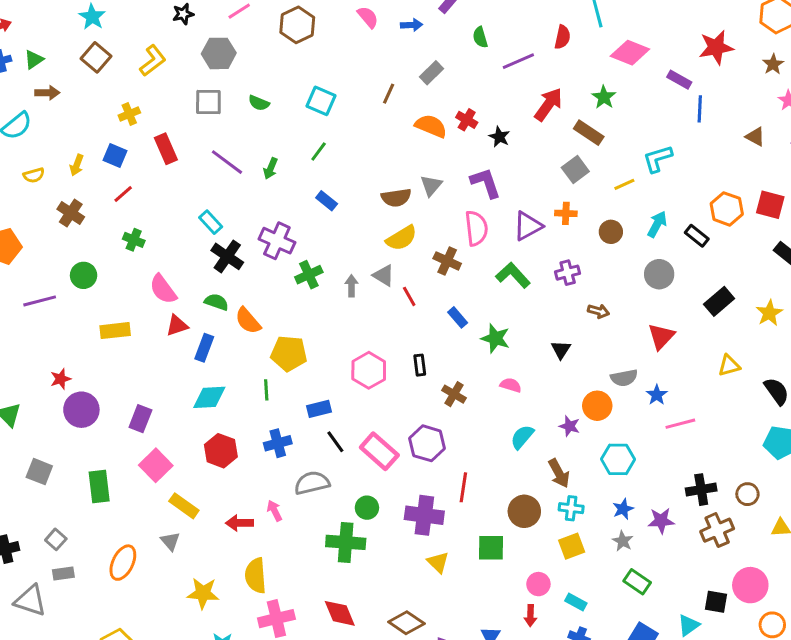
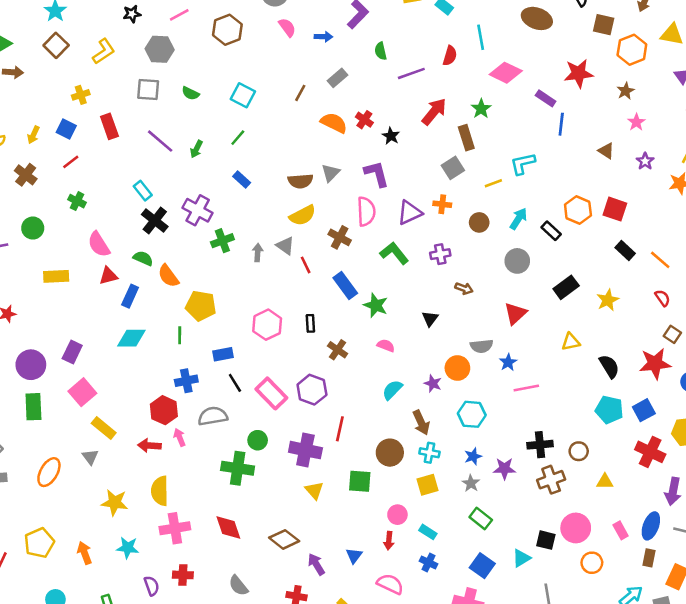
brown rectangle: (589, 133) -> (466, 138), turned 35
blue rectangle: (458, 317) -> (345, 286), size x1.5
purple circle: (81, 410) -> (31, 365), moved
red hexagon: (221, 451) -> (164, 410), moved

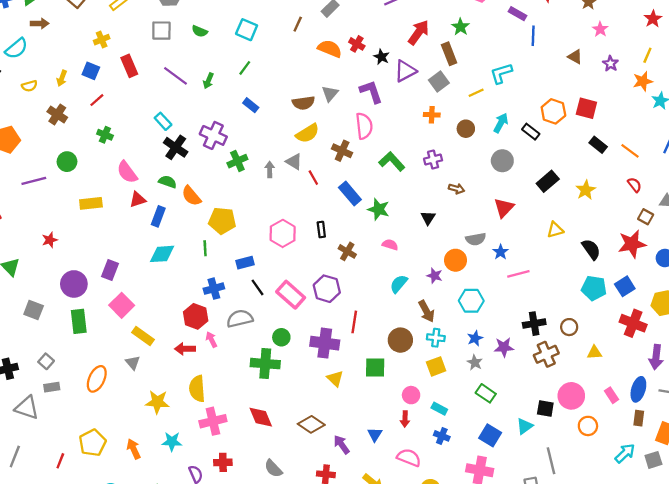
purple triangle: (410, 213) -> (405, 71), moved

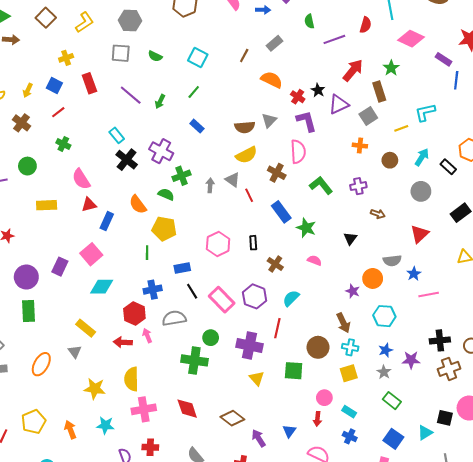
red cross: (357, 44) -> (298, 97), moved
green semicircle: (168, 182) -> (166, 194), moved
cyan diamond: (162, 254) -> (102, 287), moved
cyan semicircle: (399, 284) -> (291, 298), moved
pink square: (122, 305) -> (91, 254), moved

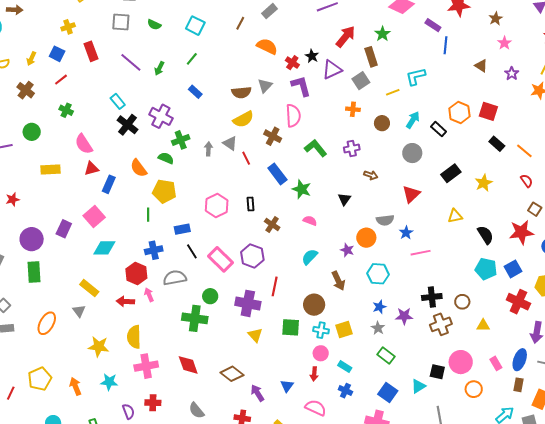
cyan semicircle: (291, 298) -> (310, 257), moved
cyan cross: (350, 347) -> (321, 330), moved

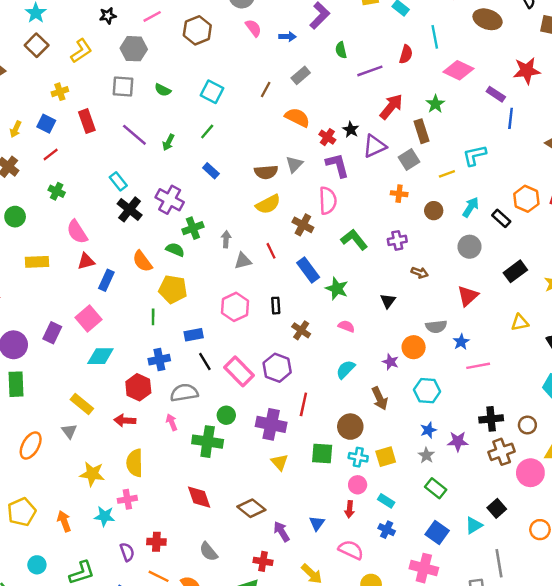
gray triangle: (230, 143) -> (243, 261), moved, turned -49
pink arrow: (149, 295) -> (172, 422), moved
pink circle: (461, 362) -> (530, 473), moved
pink cross: (146, 366) -> (127, 499), moved, size x0.7
black square: (437, 372) -> (497, 508), turned 35

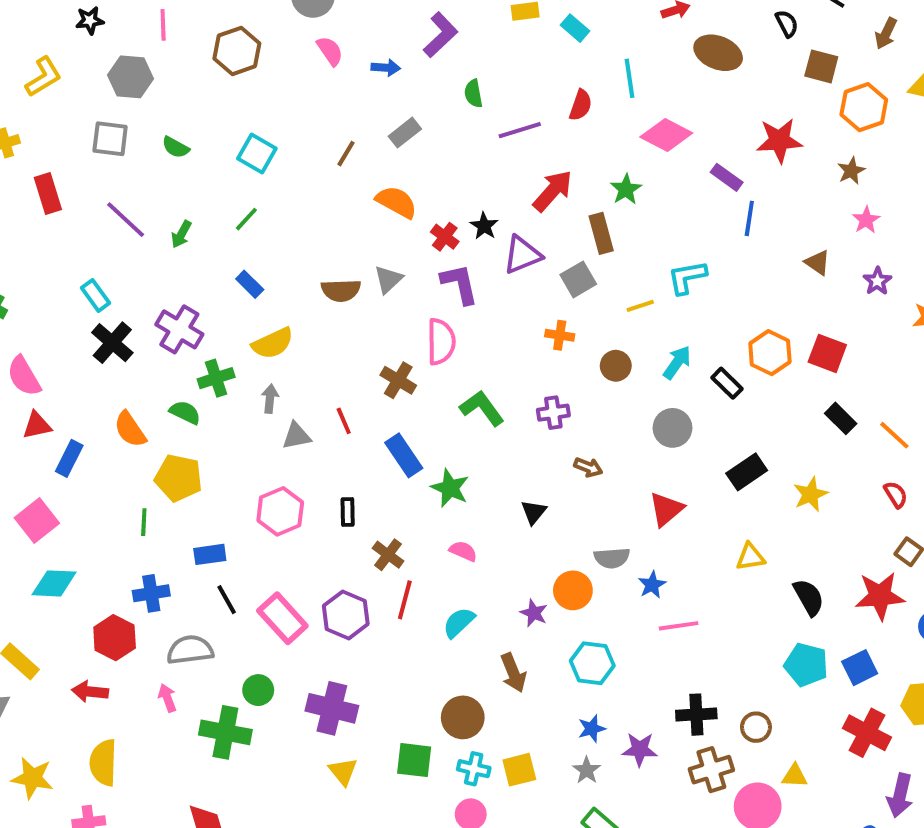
pink line: (152, 16) -> (163, 25), turned -66
yellow semicircle: (268, 204) -> (273, 343), moved
red line: (303, 404) -> (405, 600), moved

